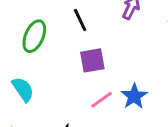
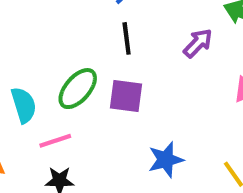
green ellipse: (34, 36) -> (78, 89), moved
pink line: (102, 100) -> (55, 141), moved

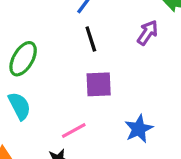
green ellipse: (78, 89) -> (23, 59), moved
pink line: (55, 141) -> (74, 131), moved

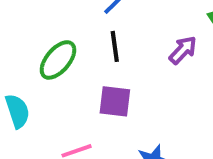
green ellipse: (23, 59) -> (58, 60), moved

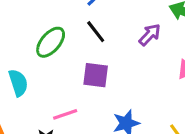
black line: (115, 46) -> (96, 32), turned -30

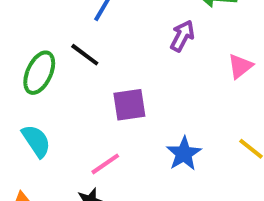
black line: (96, 32) -> (85, 55), moved
green ellipse: (51, 42) -> (39, 73), moved

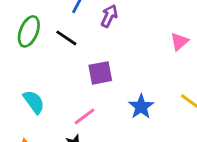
purple arrow: (182, 36) -> (109, 16), moved
green ellipse: (39, 73) -> (29, 31), moved

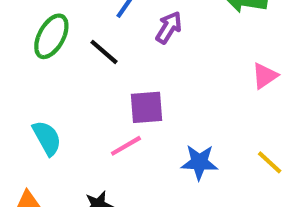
blue star: (141, 107) -> (199, 162), turned 30
pink line: (84, 116) -> (126, 146), moved

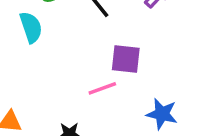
cyan semicircle: (47, 138) -> (31, 27), moved

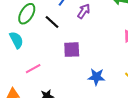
pink line: (102, 88) -> (33, 69), moved

